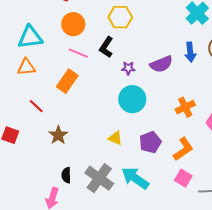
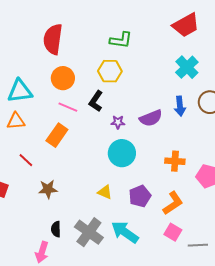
orange cross: (185, 107) -> (175, 161), turned 30
brown star: (58, 135) -> (48, 189), turned 30

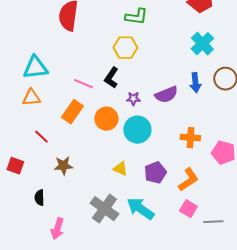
orange circle: (63, 78) -> (106, 119), moved
black semicircle: (56, 229) -> (39, 198), moved

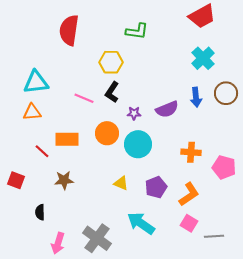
yellow hexagon: (125, 48) -> (111, 62), moved
orange rectangle: (72, 112) -> (67, 139), moved, turned 55
gray cross: (104, 209) -> (97, 238), moved

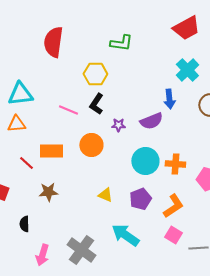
blue arrow: (196, 97) -> (169, 99), moved
cyan circle: (138, 144) -> (145, 161), moved

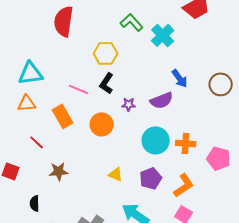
green L-shape: (121, 43) -> (132, 22), turned -140
cyan cross: (187, 70) -> (163, 35), moved
blue arrow: (169, 99) -> (180, 78), turned -30
orange rectangle: (51, 151) -> (63, 116), moved, turned 60

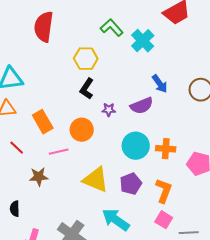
pink line: (79, 89) -> (59, 152), moved, turned -36
yellow triangle: (116, 174) -> (96, 180), size x1.8
orange L-shape: (184, 185) -> (164, 191), turned -35

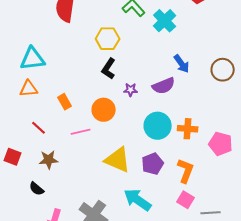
orange rectangle: (43, 122) -> (65, 102), size x0.7
brown star: (39, 177) -> (49, 160), moved
black semicircle: (15, 209) -> (37, 189), turned -49

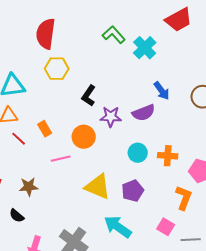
yellow hexagon: (108, 39) -> (57, 69), moved
purple star: (131, 90) -> (111, 117), size x1.5
cyan circle: (158, 126) -> (138, 153), size x0.7
red line: (39, 128) -> (19, 139), moved
orange L-shape: (186, 171) -> (184, 198), moved

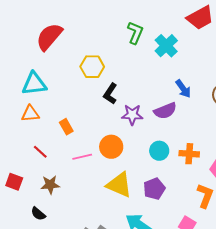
red semicircle: (46, 34) -> (49, 37), moved, turned 32
green L-shape: (114, 35) -> (135, 33), turned 65
yellow hexagon: (57, 69) -> (92, 67), moved
orange circle: (84, 137) -> (111, 147), moved
red line: (19, 139) -> (40, 152), moved

